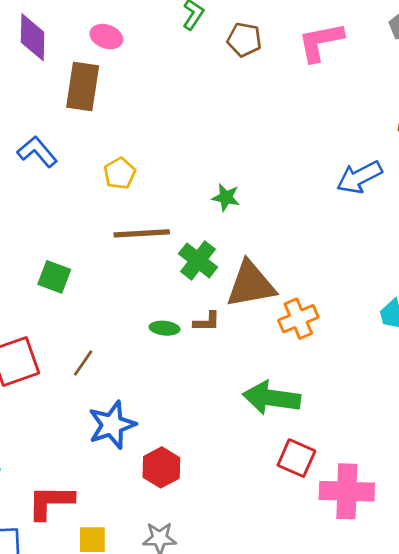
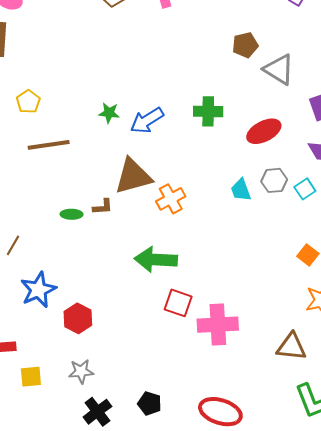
blue arrow: (359, 177) -> (147, 120), moved
green cross: (198, 260) -> (208, 111), moved, turned -32

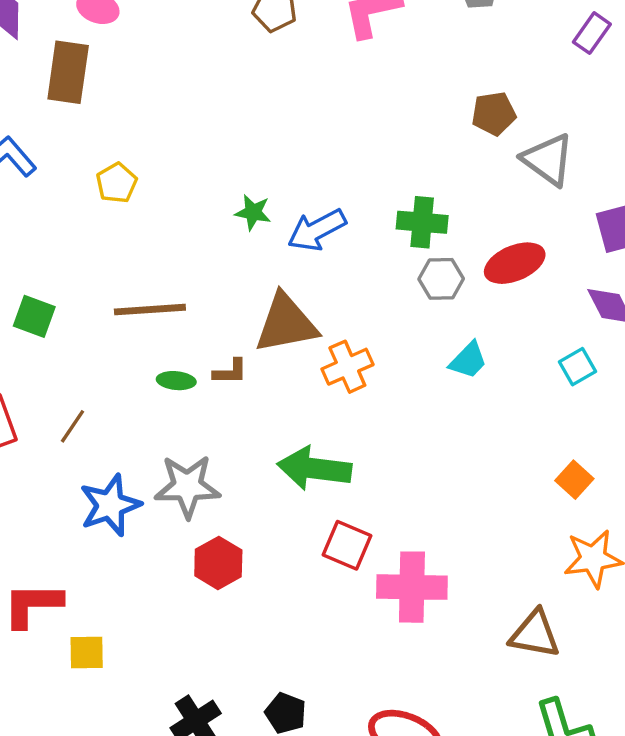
brown line: (49, 145) -> (150, 310), moved
gray hexagon: (274, 180) -> (441, 279), moved
cyan trapezoid: (241, 190) -> (468, 360), turned -120
red hexagon: (78, 318) -> (218, 563), moved
gray star: (81, 371) -> (187, 486), moved, size x1.5

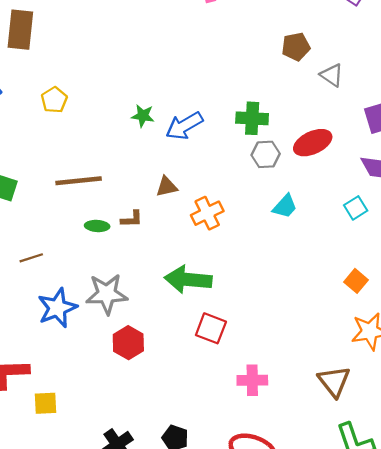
gray triangle: (548, 160) -> (332, 75), size x0.7
brown triangle: (286, 323) -> (167, 187), size x0.5
brown line: (73, 426) -> (31, 258), turned 40
pink cross: (412, 587) -> (252, 380), moved, size x0.7
brown triangle: (535, 634) -> (334, 381), turned 44

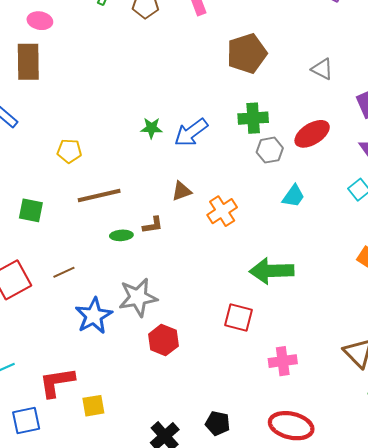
brown pentagon: (296, 47) -> (247, 53), moved, size x1.5
yellow pentagon: (54, 100) -> (69, 151), moved, turned -30
green arrow: (188, 280) -> (272, 271), moved

